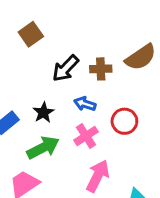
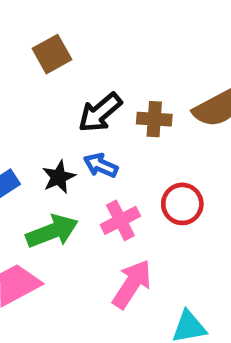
blue arrow: (85, 104) -> (101, 165), moved

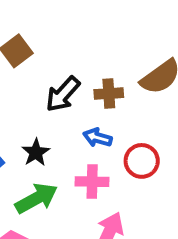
blue arrow: (101, 165) -> (97, 138), moved
pink cross: (120, 220) -> (92, 182), turned 36

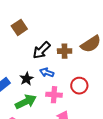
blue arrow: (97, 138) -> (47, 72), moved

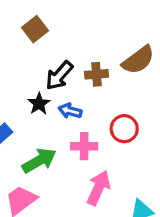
brown square: (19, 27) -> (35, 29), moved
black star: (27, 79) -> (39, 104), moved

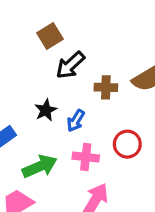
black arrow: (59, 75) -> (70, 65), moved
blue arrow: (70, 111) -> (76, 121), turned -80

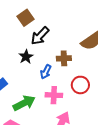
brown cross: (106, 87) -> (64, 58), moved
black star: (46, 110) -> (26, 57), moved

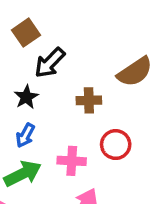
blue arrow: (46, 72) -> (25, 135), moved

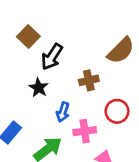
blue arrow: (25, 135) -> (63, 112), moved

